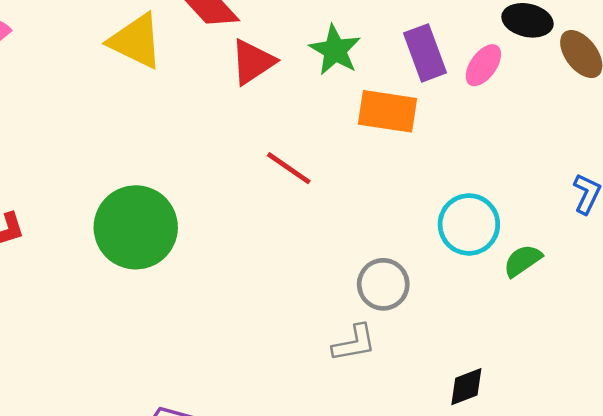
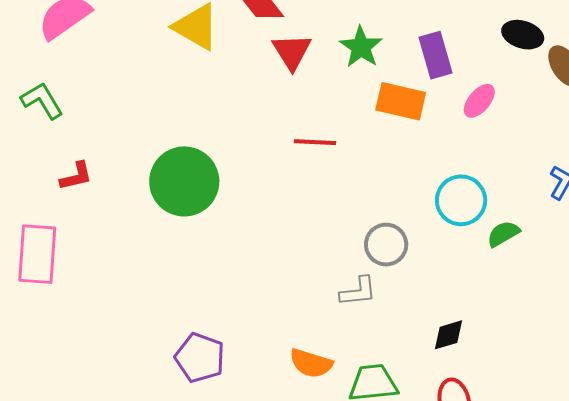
red triangle: (253, 62) -> (292, 52), turned -33
pink ellipse: (483, 65) -> (479, 101), moved
red line: (289, 168) -> (315, 142), turned -36

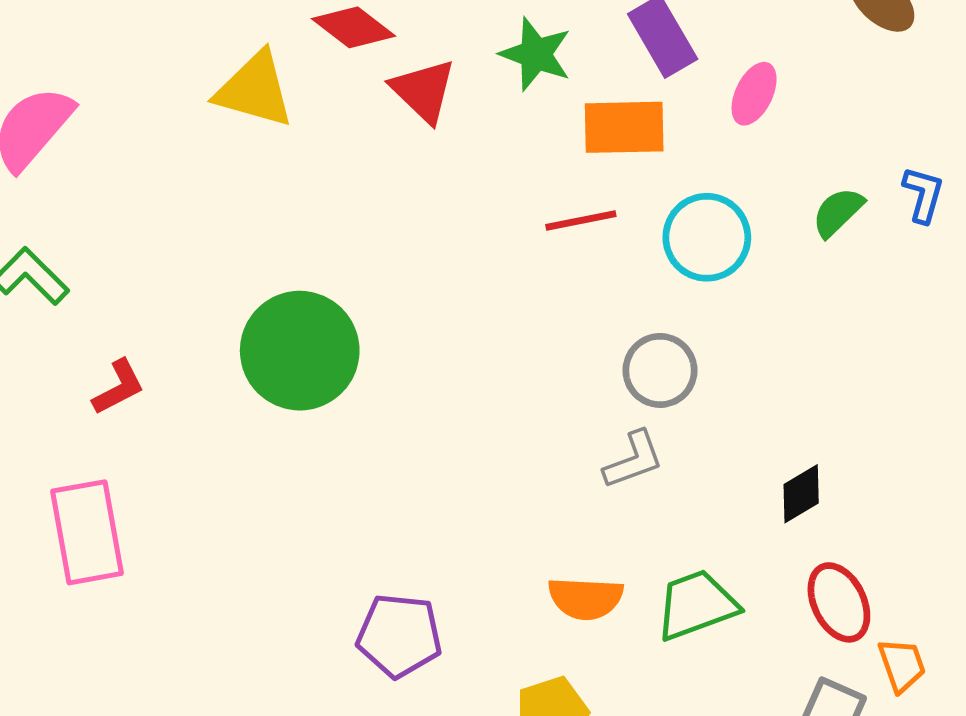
red line: (315, 142) -> (581, 221), moved
cyan circle: (461, 200) -> (707, 237), moved
green semicircle: (503, 234) -> (838, 212), moved

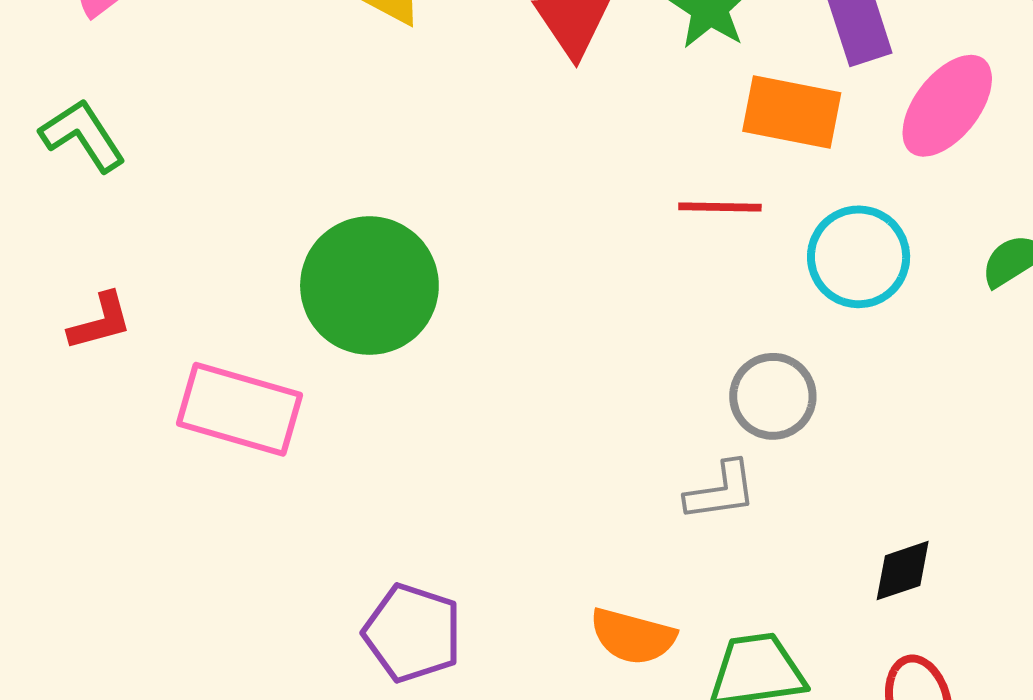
pink ellipse: (754, 94) -> (947, 106), size x1.5
red L-shape: (119, 387) -> (100, 322), moved
pink rectangle: (87, 532) -> (239, 409), moved, turned -76

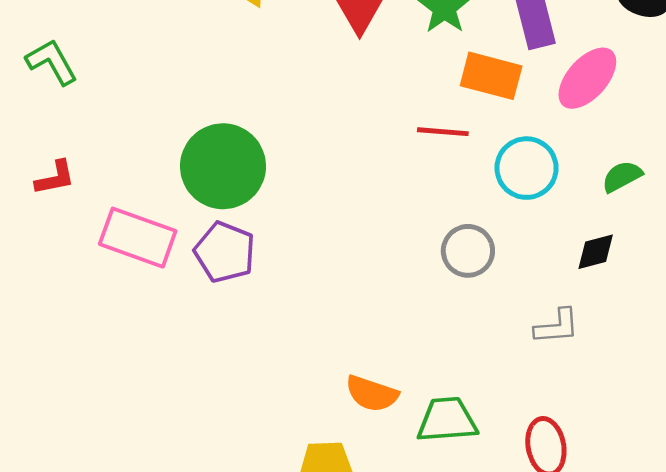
gray L-shape: (721, 491) -> (557, 326), moved
black diamond: (903, 571) -> (596, 252), moved
purple pentagon: (413, 633) -> (225, 252), moved

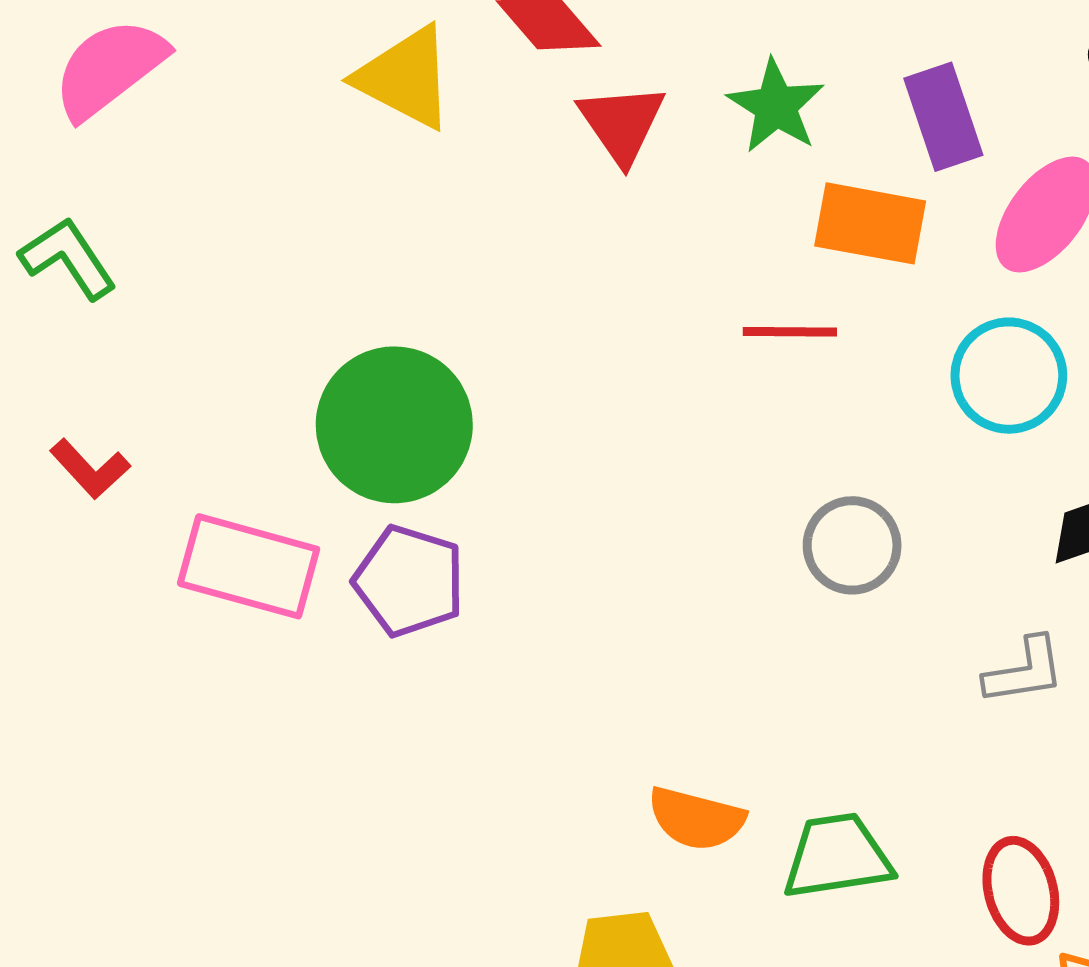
cyan circle: (527, 168) -> (1009, 376), moved
red L-shape: (55, 178) -> (90, 469), turned 63

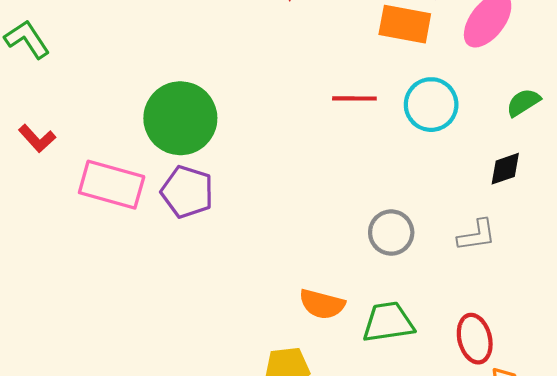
red line: (790, 332) -> (354, 98), moved
cyan circle: (1009, 376) -> (431, 105), moved
gray circle: (852, 545) -> (391, 233), moved

